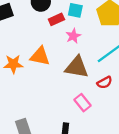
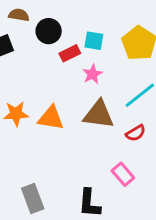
orange triangle: (40, 56) -> (51, 118), moved
pink rectangle: (82, 103) -> (123, 174), moved

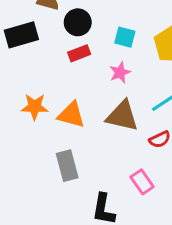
red rectangle: (70, 53) -> (79, 53), moved
gray rectangle: (33, 198) -> (67, 166), moved

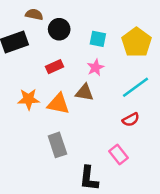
red rectangle: (79, 53) -> (54, 67), moved
brown triangle: (122, 116) -> (84, 93), moved, size x0.7

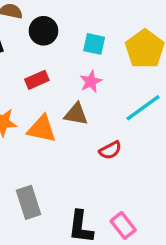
red semicircle: (131, 120) -> (110, 150), moved
gray rectangle: (57, 145) -> (28, 202), moved
pink rectangle: (119, 155) -> (123, 225), moved

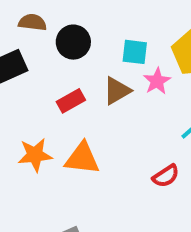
pink star: (91, 82) -> (157, 81), moved
brown triangle: (76, 114) -> (117, 91), moved, turned -35

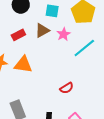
pink star: (157, 81) -> (64, 34), moved
red semicircle: (166, 176) -> (67, 88), moved

